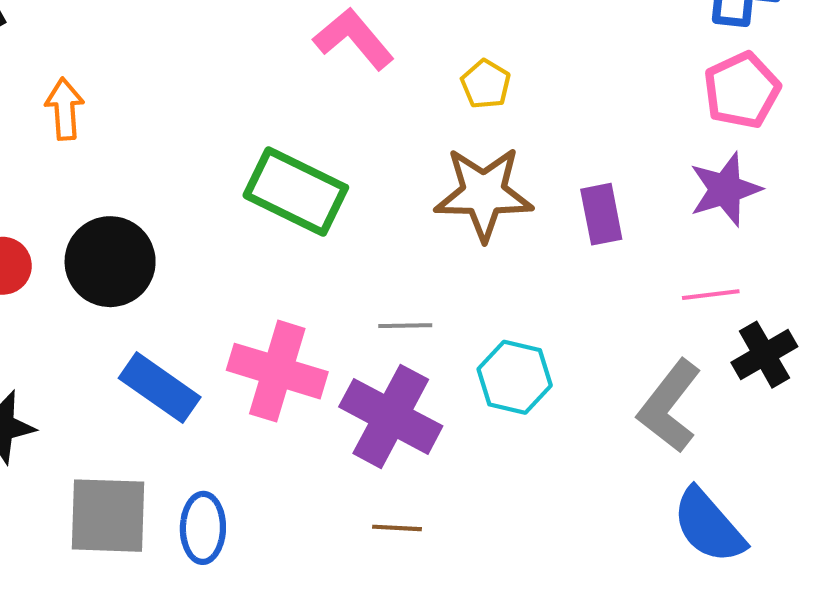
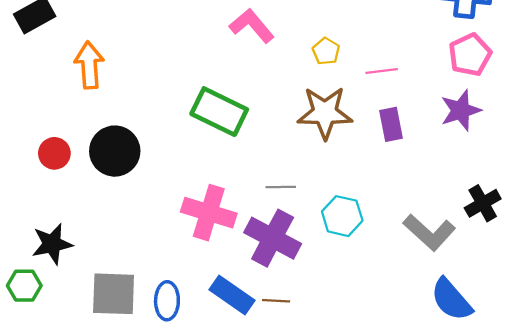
orange arrow: (65, 109) -> (89, 65), size x1.4
pink line: (711, 295) -> (382, 71), moved
blue rectangle: (160, 388) -> (232, 295), moved
gray L-shape: (669, 406) -> (429, 232), turned -86

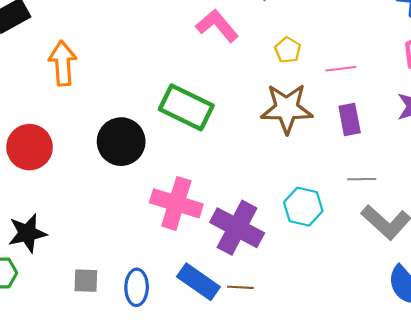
black circle: (115, 151) -> (121, 142), moved
red circle: (54, 153) -> (30, 147), size x1.5
gray line: (281, 187) -> (362, 179), moved
gray square: (114, 294) -> (86, 281), size x0.6

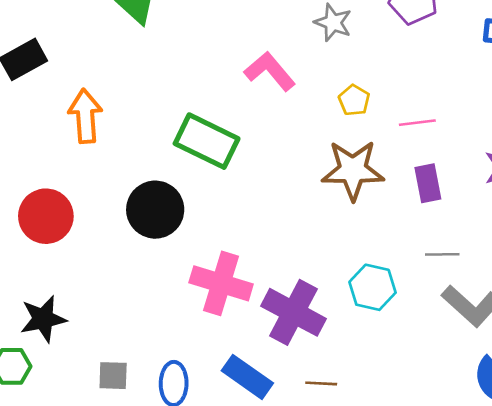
green rectangle: (186, 107) -> (207, 141), moved
brown line: (240, 287) -> (321, 383), moved

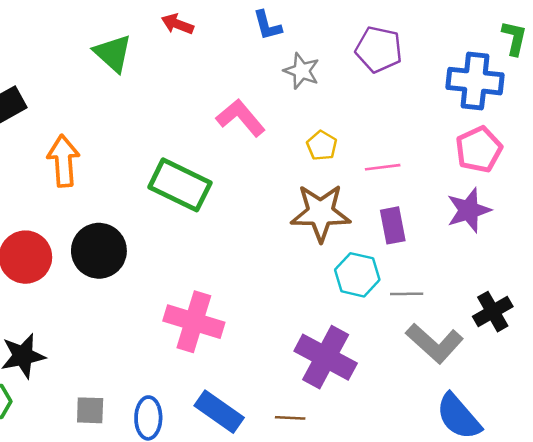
black circle: (155, 210) -> (99, 251), moved
cyan hexagon: (373, 287) -> (357, 275), moved
purple cross: (293, 312) -> (326, 357), moved

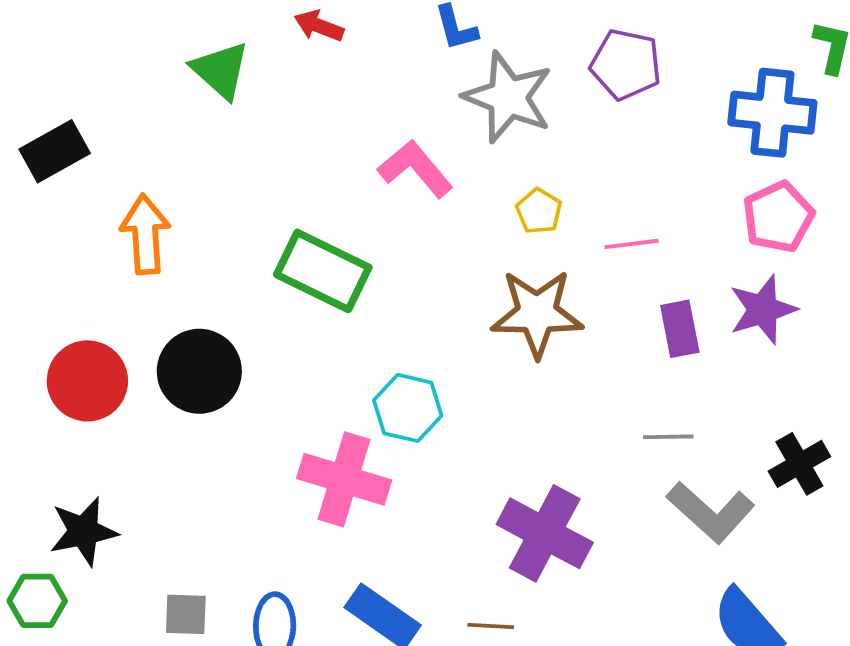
gray star: (302, 71) -> (508, 97), size x1.6
purple rectangle: (393, 225) -> (680, 329), moved
cyan hexagon: (357, 275) -> (408, 408), moved

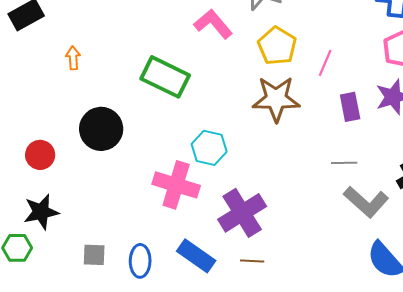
yellow pentagon: (539, 211) -> (277, 46), size x1.6
orange arrow: (145, 234) -> (73, 58), size x0.6
pink line: (632, 244) -> (325, 63), turned -60
red circle: (87, 381) -> (40, 155), moved, size x0.7
purple cross: (545, 533) -> (242, 213), moved, turned 30

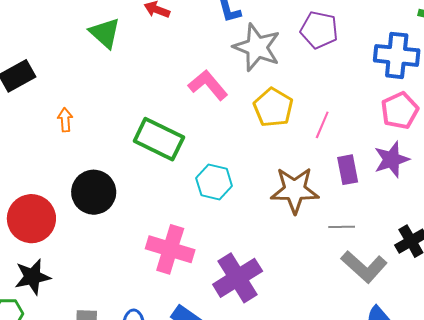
brown star: (276, 99) -> (295, 190), moved
cyan hexagon: (209, 148) -> (214, 182), moved
red circle: (40, 155) -> (31, 219), size x1.6

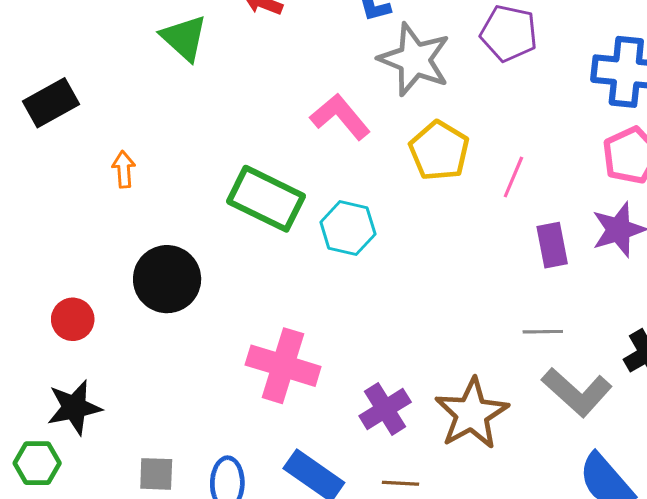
cyan hexagon: (214, 182) -> (348, 228), moved
brown star: (295, 190) -> (472, 414), moved, turned -30
red circle: (31, 219) -> (73, 319), size x0.6
purple cross: (238, 278) -> (385, 409), size x0.7

